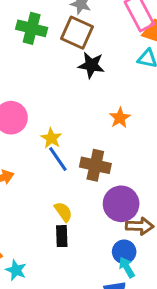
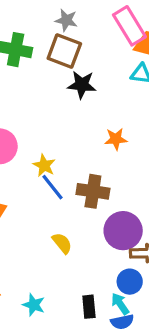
orange star: (120, 118) -> (116, 139), turned 30
black rectangle: (62, 236) -> (89, 307), moved
cyan arrow: (127, 267) -> (120, 304), moved
cyan star: (16, 270) -> (34, 305), moved

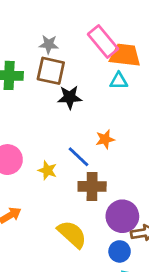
blue line: (53, 187) -> (79, 157), moved
yellow semicircle: (62, 243) -> (72, 234), size x1.6
blue circle: (130, 282) -> (120, 251), moved

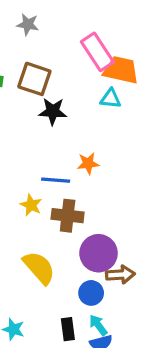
gray star: (49, 44) -> (28, 24), moved
blue line: (79, 157) -> (56, 180), turned -45
yellow star: (47, 170) -> (31, 205), moved

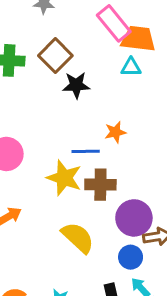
brown square: (34, 79) -> (55, 56), turned 32
yellow star: (31, 205) -> (64, 178), size x1.6

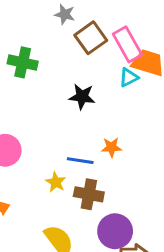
brown square: (55, 56) -> (91, 38), moved
cyan triangle: (131, 67) -> (129, 77), moved, turned -36
yellow star: (64, 178) -> (56, 182), size x0.6

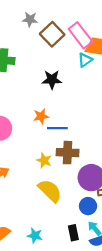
orange star: (111, 147) -> (41, 116), moved
yellow star: (56, 182) -> (44, 160), moved

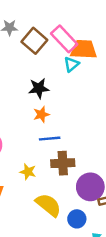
orange star: (41, 116) -> (41, 114), moved
yellow star: (44, 160) -> (28, 172), moved
blue circle: (88, 206) -> (77, 219), moved

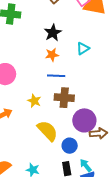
cyan triangle: (71, 64) -> (83, 48), moved
black star: (39, 88) -> (53, 33), turned -30

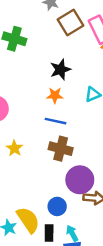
yellow star: (34, 101) -> (14, 148), moved
yellow semicircle: (47, 131) -> (28, 220), moved

